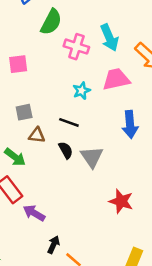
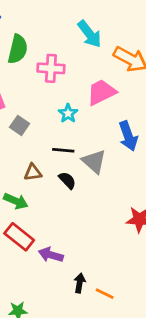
cyan arrow: (109, 38) -> (90, 34), moved
gray square: (24, 112) -> (20, 125), moved, turned -30
gray triangle: (92, 157) -> (94, 161), moved

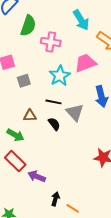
cyan star: (68, 113) -> (60, 76), size x1.5
gray square: (20, 125) -> (24, 81), turned 32

